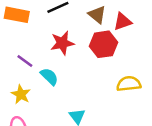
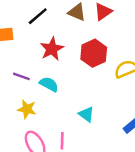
red hexagon: (103, 44) -> (94, 53), moved

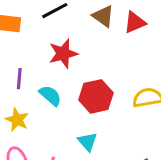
red hexagon: (94, 53) -> (96, 96), moved
purple line: (21, 76) -> (19, 79), turned 63

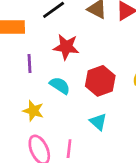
red star: (63, 54) -> (66, 47), turned 30
purple line: (19, 79) -> (29, 64), moved

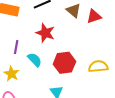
purple line: (29, 64) -> (16, 47), moved

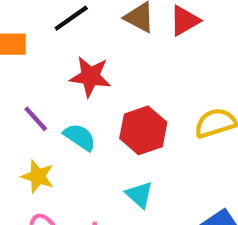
purple line: (16, 47) -> (36, 119), turned -40

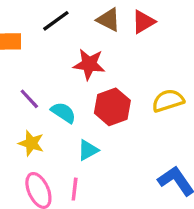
red star: (90, 76) -> (89, 64), moved
cyan triangle: (139, 195) -> (88, 150), moved, turned 50

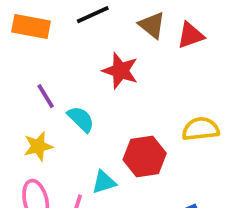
red hexagon: (112, 107) -> (145, 157), moved
yellow star: (31, 143) -> (38, 146), turned 30
cyan triangle: (88, 150) -> (104, 182), moved

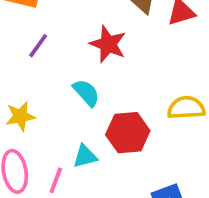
purple line: (46, 96) -> (38, 46), moved, turned 64
cyan semicircle: (81, 119) -> (86, 93), moved

